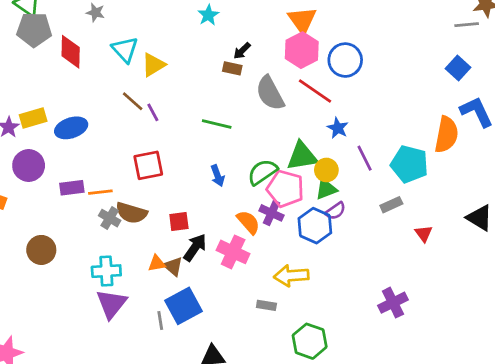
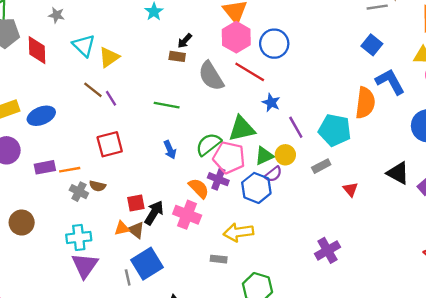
yellow circle: (326, 170) -> (285, 155), moved
brown semicircle: (131, 213) -> (97, 186), size x0.6
red square: (179, 221) -> (136, 203), moved

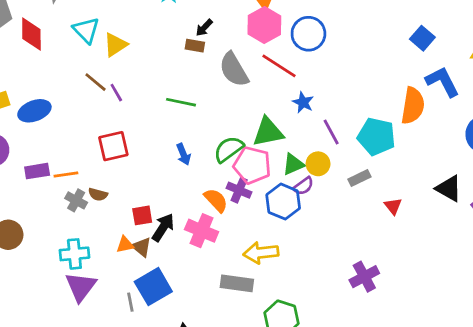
gray rectangle: (219, 259) -> (237, 283), size x1.6

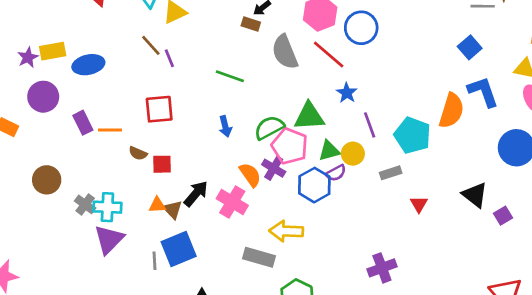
purple rectangle: (37, 171) -> (83, 123), turned 65
gray cross: (76, 200) -> (85, 204), moved
red square: (142, 215) -> (162, 164), moved

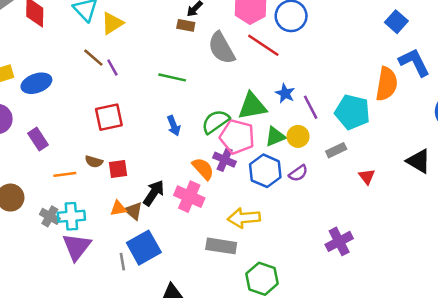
blue star: (347, 93) -> (285, 93), moved
orange line: (110, 130) -> (65, 174), moved
purple semicircle: (336, 173) -> (298, 173), moved

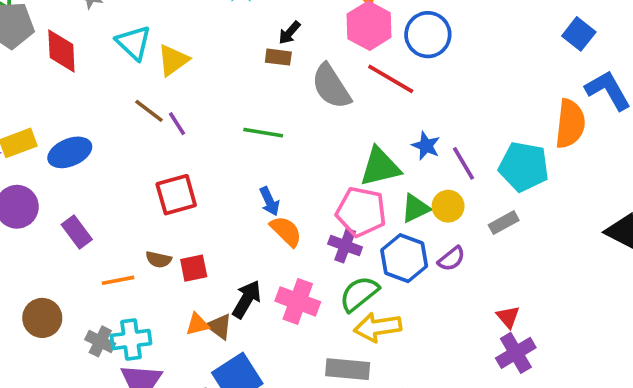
green semicircle: (215, 122) -> (359, 294), moved
orange semicircle: (203, 169) -> (286, 231), moved
red triangle: (367, 177) -> (508, 317), moved

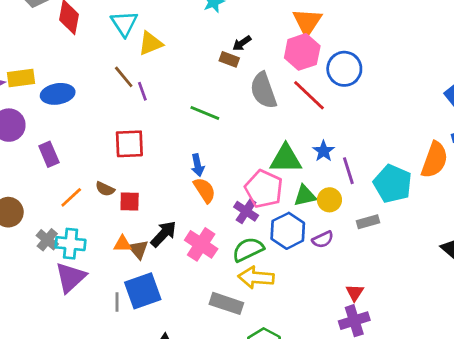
orange line: (118, 280) -> (71, 197), turned -45

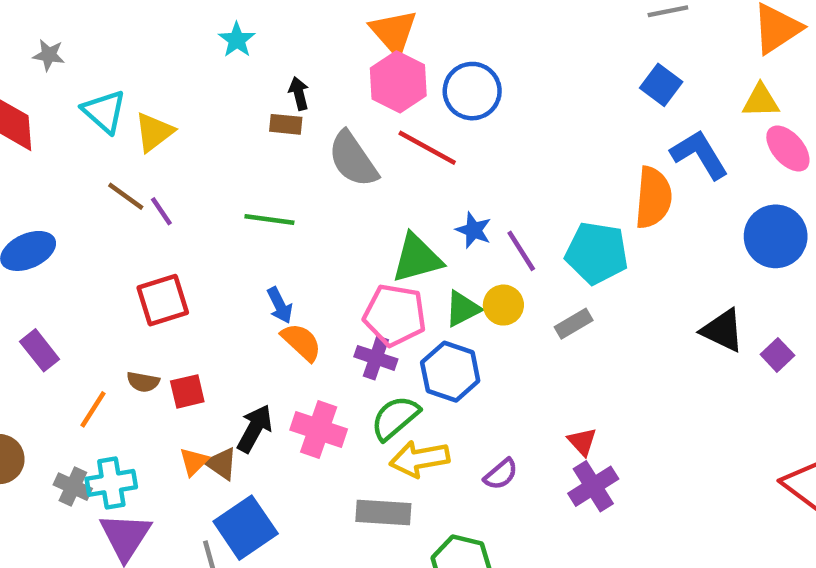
black arrow: (242, 43) -> (299, 93), turned 126
purple semicircle: (323, 239) -> (501, 474), moved
orange triangle: (122, 244) -> (194, 462), turned -30

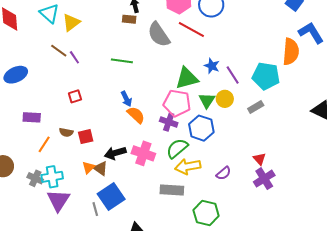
red square: (163, 300) -> (75, 96), size x0.6
green triangle: (463, 309) -> (207, 100), turned -30
purple rectangle: (40, 350) -> (32, 117), moved, turned -48
black arrow: (255, 429) -> (115, 153), turned -135

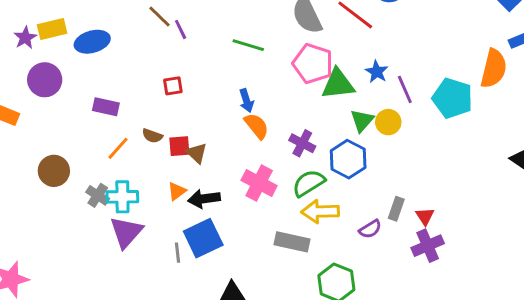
pink pentagon: (177, 103) -> (313, 64), moved
gray rectangle: (256, 107) -> (396, 209), moved, turned -49
black arrow: (115, 153) -> (204, 199), moved
brown triangle: (101, 168) -> (197, 153), moved

